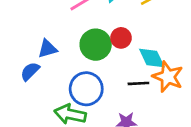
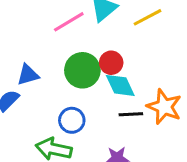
cyan diamond: (152, 58) -> (120, 85), moved
blue circle: (86, 89) -> (72, 120), size x0.7

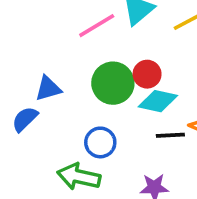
cyan diamond: (120, 85) -> (158, 101), turned -52

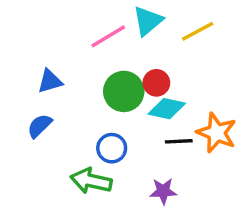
blue triangle: (48, 89) -> (50, 81), moved

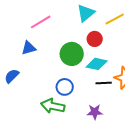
pink line: (108, 36) -> (41, 22), moved
red circle: (156, 83) -> (95, 39), moved
blue semicircle: (40, 126) -> (12, 76), moved

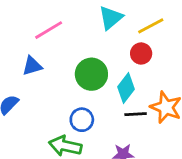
red circle: (95, 39) -> (141, 54), moved
cyan diamond: (97, 64) -> (126, 88), turned -65

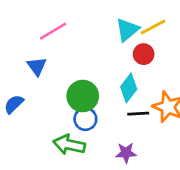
cyan triangle: (111, 18) -> (127, 30), moved
blue triangle: (32, 66) -> (37, 66), turned -50
green circle: (91, 74) -> (83, 96), moved

